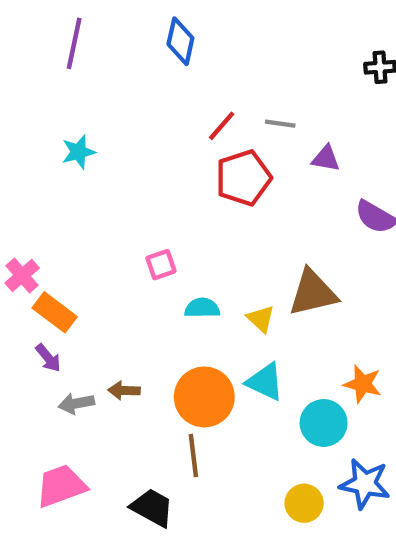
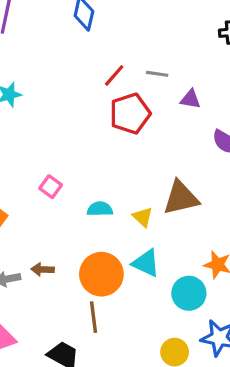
pink square: (161, 265) -> (51, 187), moved, turned -35

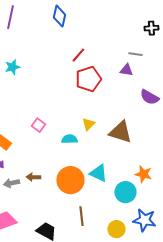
gray line: (157, 74) -> (135, 54), moved
brown triangle: (181, 198) -> (120, 132), turned 30
yellow triangle: (143, 217) -> (88, 124), moved, turned 32
brown line: (93, 317) -> (81, 216), moved

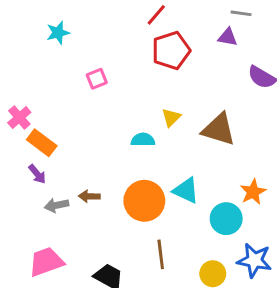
pink square: (38, 125) -> (97, 79), moved, turned 32
orange star: (143, 174) -> (253, 192), turned 30

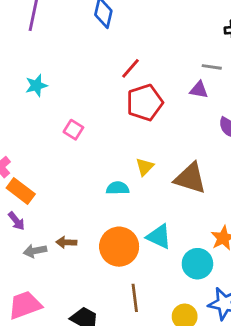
pink square: (97, 79) -> (73, 130), turned -36

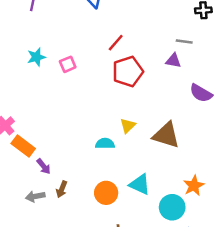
pink square: (73, 130) -> (68, 64), moved, turned 35
purple arrow: (16, 221) -> (44, 166), moved
brown arrow: (66, 242) -> (62, 189), turned -70
orange circle: (119, 247) -> (106, 193), size x0.7

